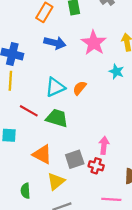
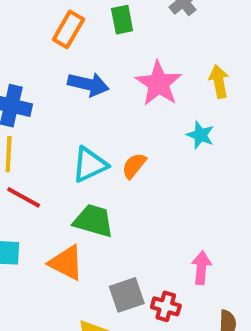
red line: (29, 111) -> (24, 197), moved
pink arrow: (104, 145) -> (201, 268), moved
orange triangle: (42, 154) -> (66, 263), moved

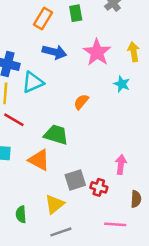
cyan triangle: (90, 165) -> (33, 82), moved

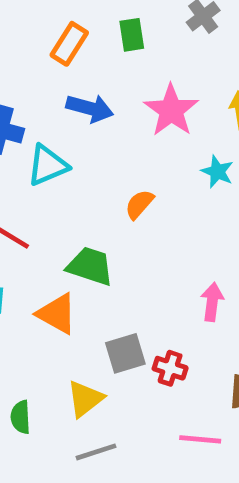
pink arrow: (121, 164) -> (212, 302), moved

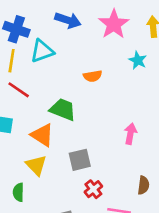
orange semicircle: (139, 204) -> (93, 76), turned -144
red cross: (170, 368) -> (93, 189), moved, turned 30
yellow triangle: (85, 399) -> (36, 165), moved, turned -40

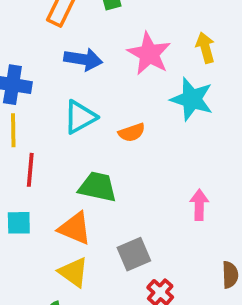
cyan triangle: (42, 51) -> (80, 117), moved
cyan star: (138, 60) -> (192, 99), size x1.6
red line: (19, 90) -> (30, 170), turned 70

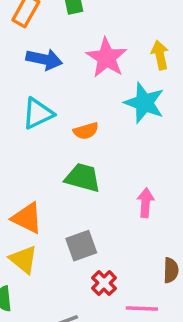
green trapezoid: (98, 187) -> (83, 178), moved

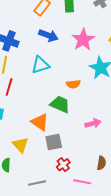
orange semicircle: (86, 131) -> (73, 84), moved
pink arrow: (146, 203) -> (93, 123), turned 63
orange triangle: (27, 218) -> (40, 122), moved

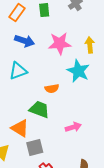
pink star: (83, 40) -> (60, 43), turned 30

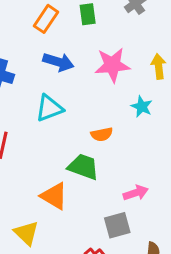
cyan star: (78, 71) -> (142, 107), size x0.6
gray square: (35, 148) -> (117, 225), moved

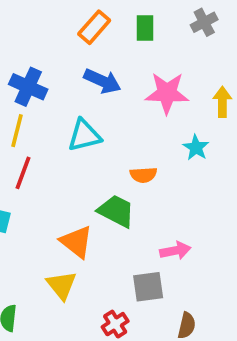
yellow triangle: (26, 233) -> (62, 285), moved

